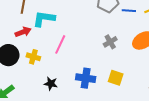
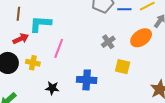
yellow square: (116, 78) -> (123, 67), moved

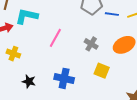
gray cross: (108, 42) -> (91, 44), turned -32
pink line: (59, 48) -> (55, 38), moved

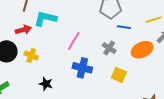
blue line: (112, 14) -> (124, 27), moved
blue cross: (64, 78) -> (82, 68), moved

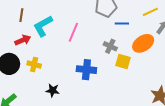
cyan L-shape: (45, 19) -> (43, 26), turned -35
pink line: (74, 41) -> (73, 32), moved
yellow square: (119, 75) -> (123, 62), moved

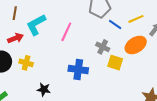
yellow line: (150, 12) -> (136, 19), moved
blue line: (122, 24) -> (115, 25), turned 32

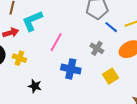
pink line: (66, 32) -> (56, 42), moved
yellow square: (115, 63) -> (110, 76), moved, turned 35

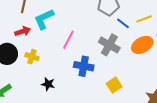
gray cross: (97, 48) -> (109, 45), size x1.5
yellow square: (110, 76) -> (114, 85), moved

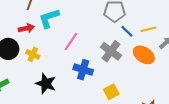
orange ellipse: (142, 45) -> (144, 55), turned 55
black star: (48, 84) -> (46, 84), size x1.5

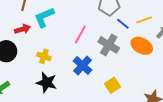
pink line: (71, 42) -> (80, 34), moved
yellow cross: (33, 54) -> (44, 56), moved
blue cross: (83, 70) -> (83, 66), turned 30

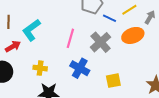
gray cross: (109, 45) -> (101, 42), turned 30
orange ellipse: (142, 46) -> (133, 35), turned -35
yellow square: (112, 85) -> (113, 81), turned 35

